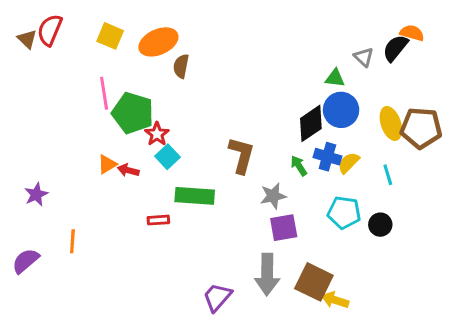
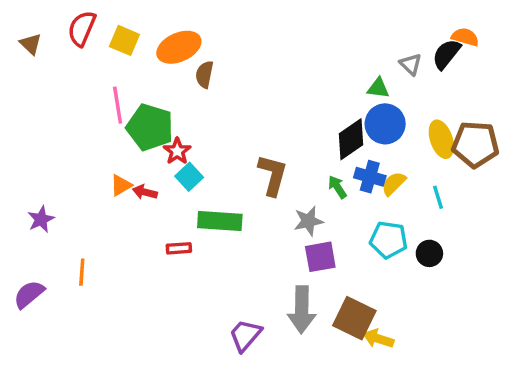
red semicircle: (50, 30) -> (82, 28), moved

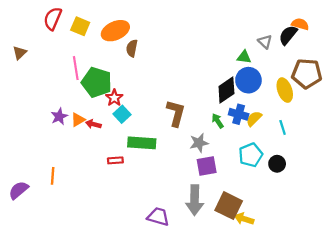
brown triangle: (31, 44) -> (20, 53), moved, turned 32
brown pentagon: (475, 144) -> (307, 74), moved
purple star: (41, 219) -> (59, 116), moved
cyan pentagon: (389, 240) -> (251, 155), turned -30
purple trapezoid: (245, 335) -> (158, 217), turned 65

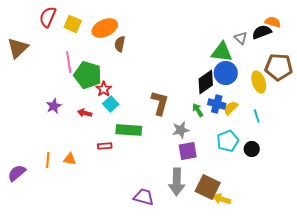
black semicircle: (288, 35) -> (262, 32), turned 30
brown triangle: (20, 53) -> (18, 48), size x1.6
green triangle: (244, 57) -> (222, 52), size x1.6
orange triangle: (78, 120) -> (70, 159), moved, turned 40

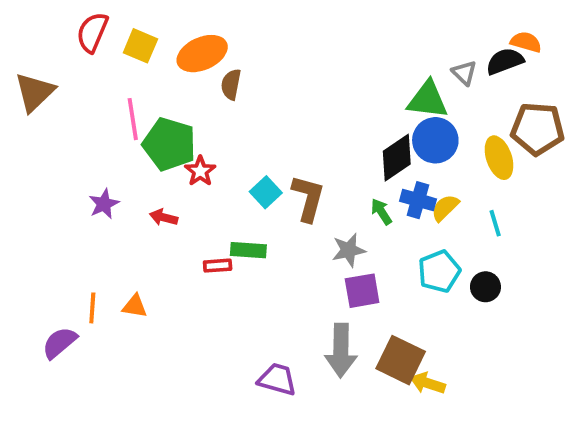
cyan square: (111, 104) -> (266, 192), moved
green rectangle: (129, 130) -> (248, 250), size x0.7
red rectangle: (105, 146) -> (218, 266), moved
purple semicircle: (17, 173) -> (59, 343), moved

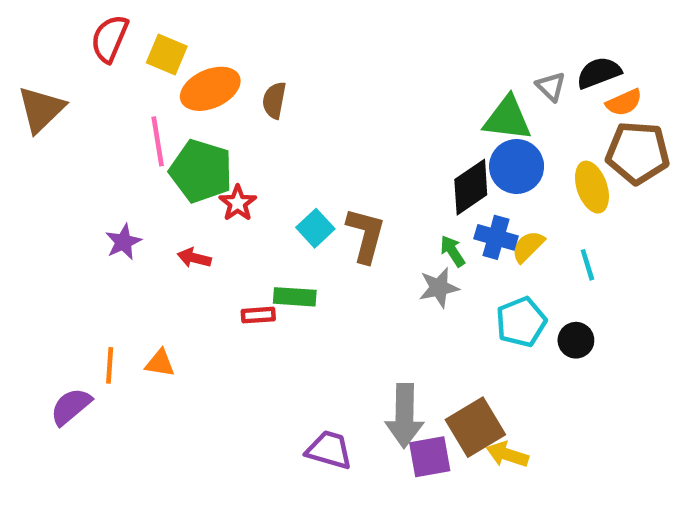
orange semicircle: (526, 42) -> (624, 102), moved, turned 140
orange ellipse: (202, 54) -> (210, 89), moved
gray star: (349, 250) -> (439, 288), moved
purple square: (362, 291) -> (430, 457), moved
brown square: (401, 360) -> (475, 427), turned 33

